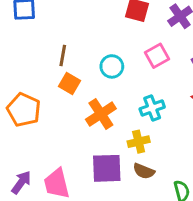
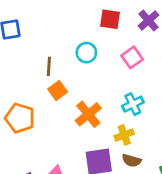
cyan circle: (112, 66) -> (86, 53), moved
orange square: (70, 84) -> (58, 90), turned 30

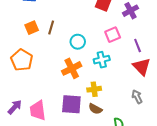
cyan circle: (86, 53) -> (78, 42), moved
orange square: (58, 90) -> (32, 28), moved
cyan cross: (133, 104) -> (102, 60), moved

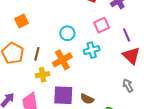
brown line: (51, 27) -> (37, 54), moved
yellow cross: (94, 89) -> (43, 75), moved

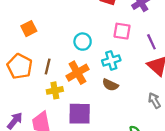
pink square: (102, 25) -> (122, 31), turned 35
brown semicircle: (87, 99) -> (110, 85), moved

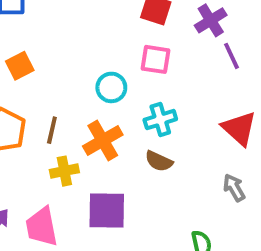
pink square: (122, 31) -> (156, 59), moved
purple line: (151, 42) -> (231, 56), moved

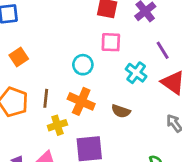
purple line: (231, 56) -> (163, 50), moved
cyan cross: (160, 120) -> (136, 73), moved, turned -30
orange cross: (103, 140) -> (81, 101), turned -30

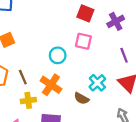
cyan cross: (136, 73) -> (97, 83), moved
brown line: (46, 98) -> (23, 77), turned -40

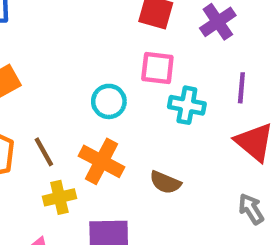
purple line: (124, 55) -> (241, 88), turned 32
cyan cross: (97, 83) -> (187, 105), moved, turned -30

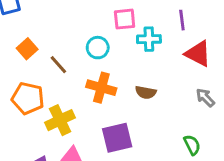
brown line: (44, 152) -> (58, 65), moved
yellow cross: (59, 197) -> (60, 120), moved, size x1.4

